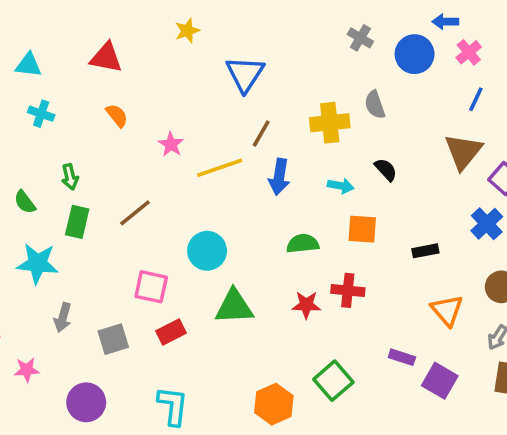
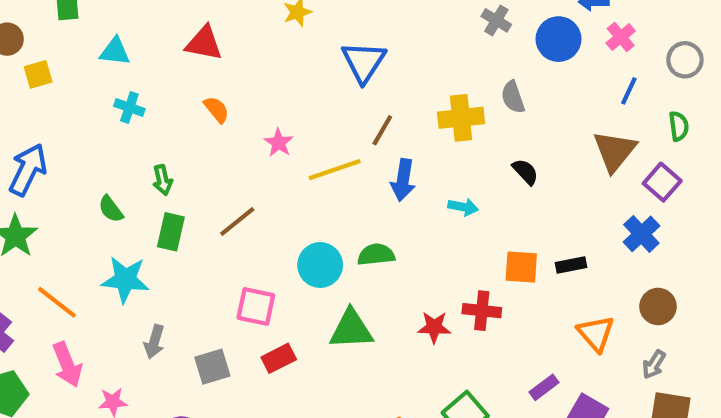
cyan arrow: (341, 186) -> (463, 207), moved
orange square: (362, 229) -> (521, 267), moved
green semicircle: (303, 244) -> (376, 255), moved
purple rectangle: (402, 357) -> (544, 387), turned -55

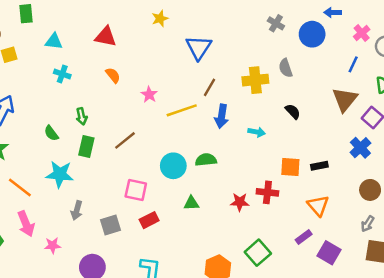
pink cross: (621, 37) -> (362, 33), moved
green triangle: (351, 329) -> (191, 203), size x0.6
orange triangle: (596, 333) -> (318, 206), moved

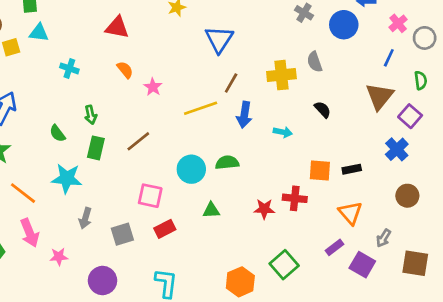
cyan triangle: (54, 41) -> (39, 33), moved
pink star: (149, 95) -> (153, 87), moved
gray arrow: (368, 224) -> (384, 238), moved

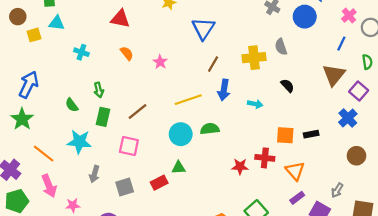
pink star: (153, 87) -> (160, 62), moved
yellow line: (201, 108) -> (188, 100), moved
pink square: (150, 196) -> (129, 146), moved
green triangle: (211, 210) -> (179, 168), moved
orange triangle: (350, 213) -> (295, 171), moved

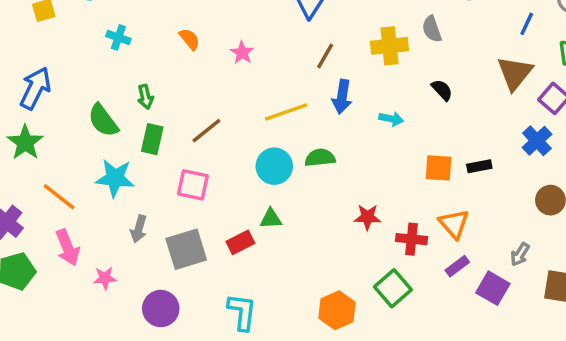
green semicircle: (72, 105) -> (103, 120), size x1.5
red cross: (265, 158) -> (412, 239), moved
gray square: (125, 187) -> (186, 249), size x1.4

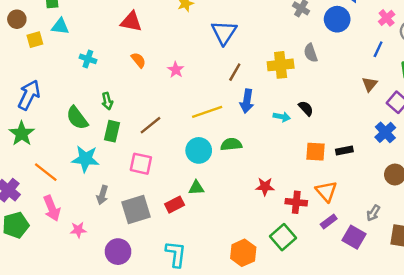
brown triangle: (515, 73) -> (370, 84), size x0.6
black semicircle: (442, 90) -> (306, 108), moved

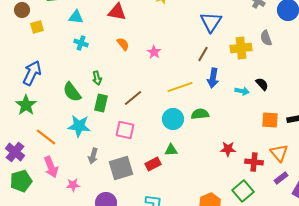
cyan triangle: (60, 26) -> (76, 17), moved
blue triangle: (224, 32) -> (211, 22), moved

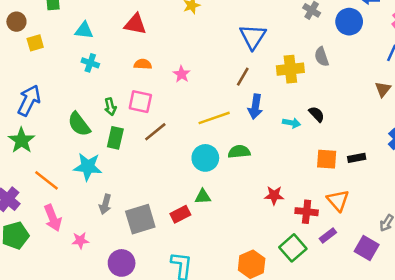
orange semicircle: (123, 44) -> (143, 64), turned -48
pink square: (125, 130) -> (140, 102), moved
purple rectangle: (281, 178) -> (328, 235), moved

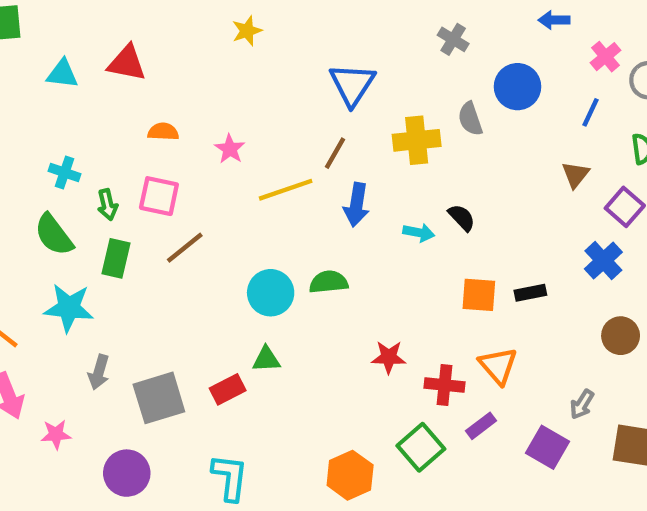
blue circle: (349, 22) -> (517, 87), moved
red triangle: (135, 24) -> (127, 63), moved
cyan cross: (90, 63) -> (64, 173), moved
yellow line: (214, 118) -> (286, 190), moved

